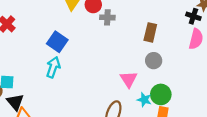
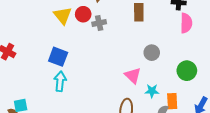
brown rectangle: (150, 32) -> (139, 12), moved
green circle: (161, 94) -> (187, 71), moved

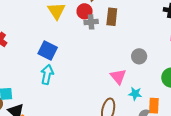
brown rectangle: (139, 12) -> (112, 17), moved
red circle: (83, 14) -> (85, 11), moved

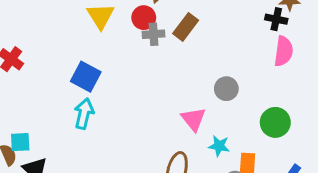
brown rectangle: (112, 17) -> (186, 27), turned 30

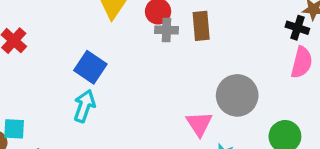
brown rectangle: (186, 27) -> (201, 26), turned -48
gray circle: (226, 89) -> (237, 95), size x1.6

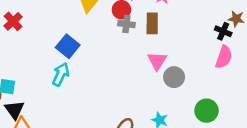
gray circle: (237, 95) -> (174, 77), size x0.7
pink triangle: (199, 124) -> (157, 61), moved

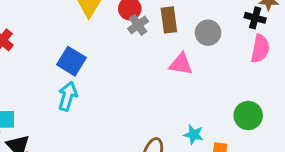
gray cross: (126, 24) -> (138, 25), turned -35
pink triangle: (157, 61) -> (181, 64), turned -45
gray circle: (174, 77) -> (208, 33), moved

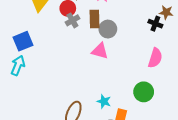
gray circle: (208, 33) -> (108, 29), moved
pink semicircle: (260, 49) -> (155, 58), moved
blue square: (71, 61) -> (23, 41), turned 30

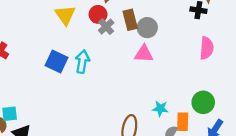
blue square: (23, 41) -> (56, 61), turned -30
cyan arrow: (18, 66) -> (82, 62), moved
green circle: (144, 92) -> (203, 102), moved

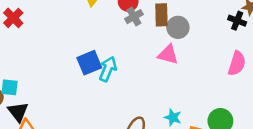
blue square: (56, 61) -> (89, 63), moved, turned 30
cyan arrow: (82, 62) -> (108, 69), moved

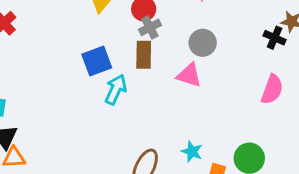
brown rectangle: (161, 15) -> (144, 55), moved
blue square: (89, 63) -> (97, 61), moved

